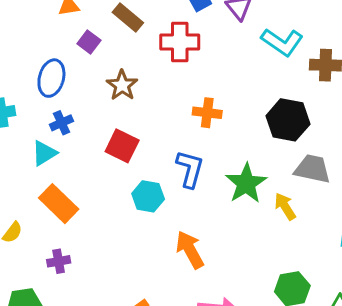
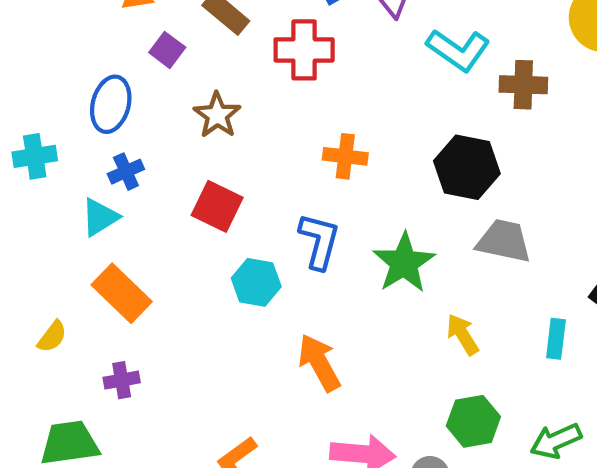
yellow arrow: (285, 206) -> (463, 334), moved

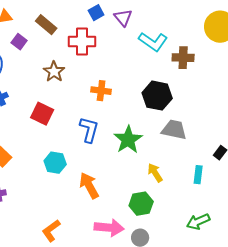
brown star: (217, 115) -> (54, 72), moved
cyan hexagon: (256, 282) -> (55, 163), moved
green hexagon: (473, 421) -> (141, 204), moved

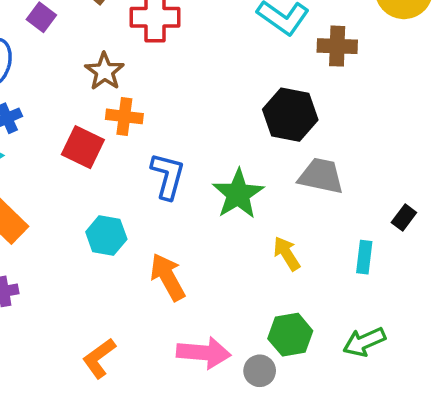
orange cross: (101, 91) -> (124, 116), moved
green hexagon: (141, 204) -> (290, 335), moved

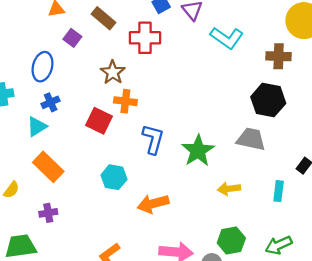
brown cross: (337, 46) -> (279, 56), moved
black hexagon: (290, 115) -> (268, 100), moved
yellow arrow: (287, 254) -> (229, 189), turned -65
orange arrow: (168, 277) -> (153, 204), turned -76

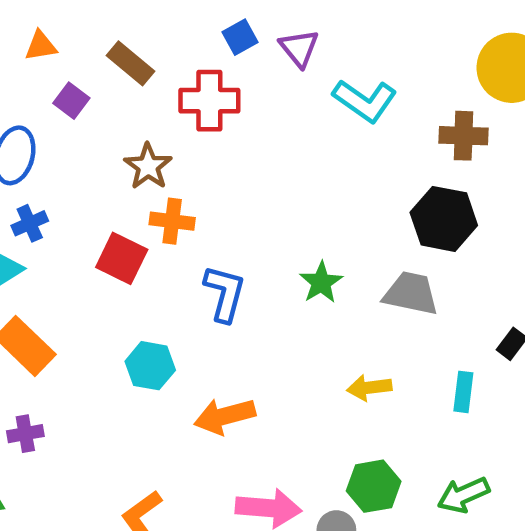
green star: (198, 151) -> (321, 282), moved, size x0.7

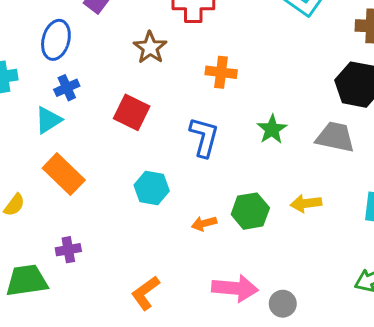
orange cross: (172, 221) -> (221, 72), moved
orange arrow: (225, 416) -> (204, 223), size x0.6
purple cross: (25, 434) -> (68, 250), moved
green hexagon: (374, 486) -> (250, 211), moved

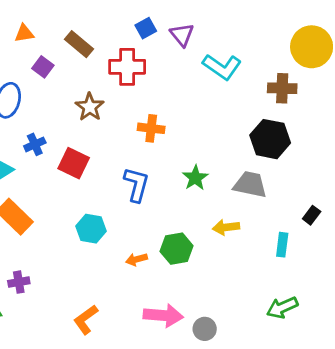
blue cross: (67, 88) -> (35, 144), moved
yellow arrow: (306, 203) -> (226, 227), moved

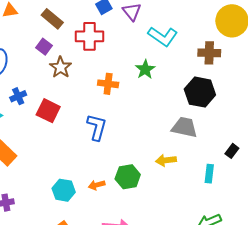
purple square: (43, 67) -> (44, 47), moved
green star: (195, 178) -> (145, 69), moved
cyan hexagon: (91, 229) -> (64, 190), moved

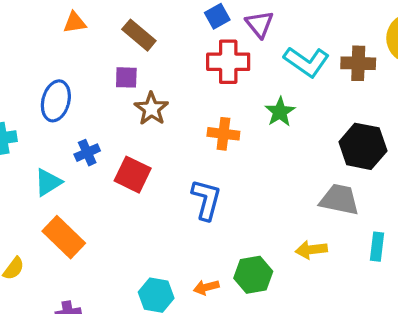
red cross: (89, 36) -> (228, 62), moved
purple square: (44, 47) -> (126, 77), turned -35
brown cross: (209, 53) -> (358, 63), moved
cyan rectangle: (209, 174) -> (377, 247), moved

